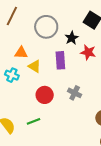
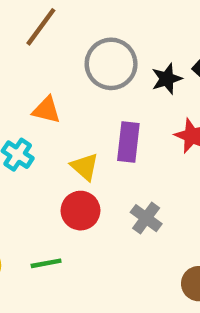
black star: (72, 38) -> (167, 79), moved
yellow triangle: (35, 66) -> (85, 167), moved

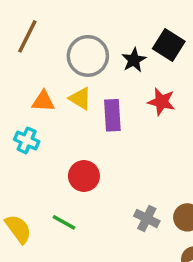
yellow triangle: (85, 167) -> (80, 98), moved
gray cross: (146, 218) -> (147, 218), moved
green line: (46, 263) -> (64, 222), turned 50

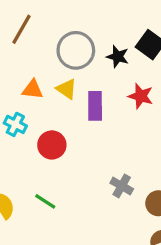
black star: (134, 60) -> (118, 57), turned -30
red circle: (84, 176) -> (52, 145), moved
gray cross: (147, 218) -> (122, 186), moved

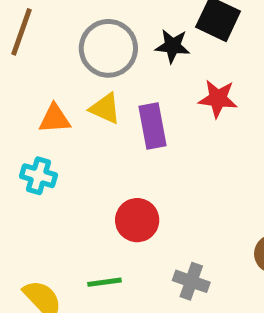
red circle: (52, 145) -> (137, 220), moved
gray cross: (122, 186) -> (191, 281), moved
green line: (45, 201) -> (104, 282), turned -30

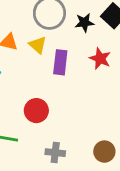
black star: (173, 46) -> (84, 23), turned -30
gray cross: (191, 281) -> (55, 153), turned -30

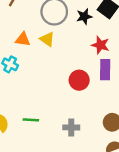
purple rectangle: (60, 62) -> (105, 70), moved
red circle: (36, 111) -> (79, 80), moved

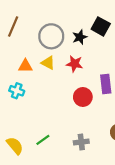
red star: (100, 45) -> (74, 64), moved
green line: (31, 120) -> (43, 140), turned -32

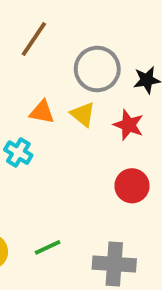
gray cross: (81, 142) -> (114, 264), size x1.5

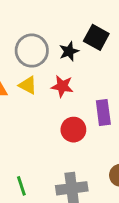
green line: (48, 247) -> (21, 186), turned -72

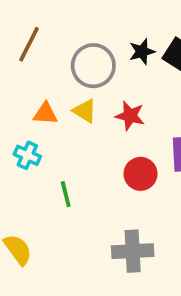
black star: (69, 51) -> (142, 52), moved
green line: (21, 186) -> (66, 194), moved

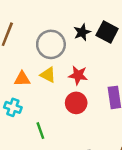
red circle: (141, 174) -> (76, 103), moved

